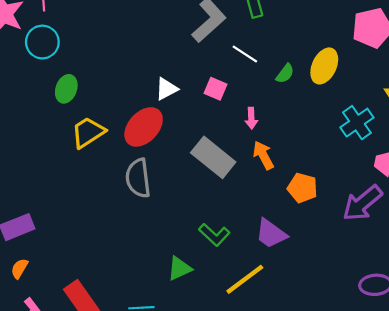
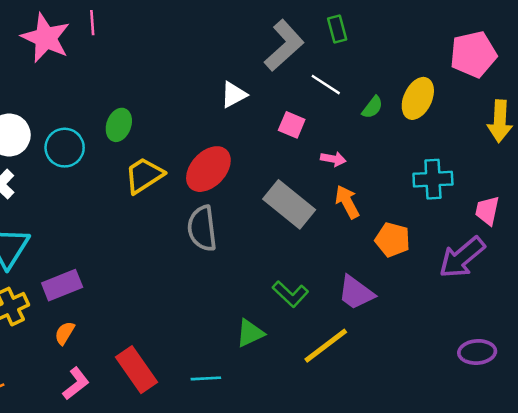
cyan circle: (42, 42) -> (65, 148), moved
white triangle: (166, 89) -> (234, 95), moved
pink arrow: (251, 118) -> (333, 159), turned -78
cyan cross: (357, 123) -> (433, 179), moved, turned 32

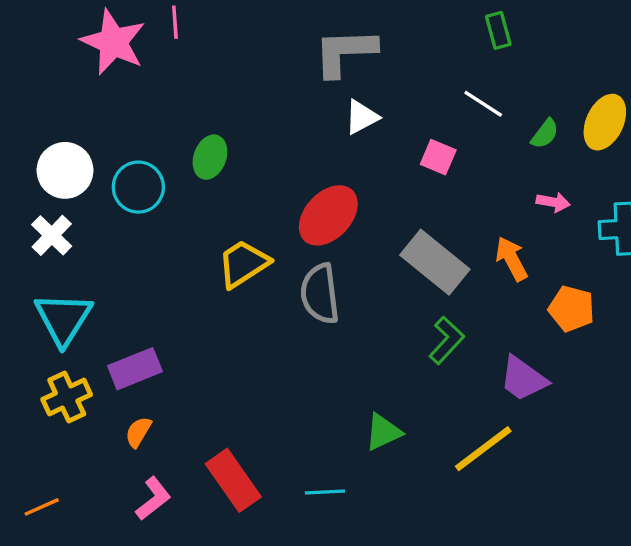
gray L-shape: (284, 45) -> (345, 52), moved, turned -140
pink arrow: (333, 159) -> (553, 202), moved
yellow trapezoid: (144, 175) -> (243, 264), moved
green L-shape: (290, 294) -> (447, 340), moved, turned -90

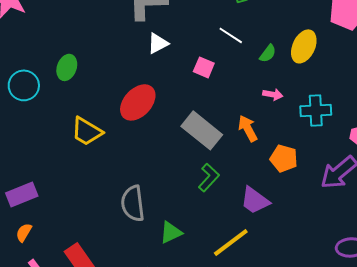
yellow trapezoid: (243, 264) -> (87, 131), turned -116
gray semicircle: (320, 294) -> (133, 203), moved

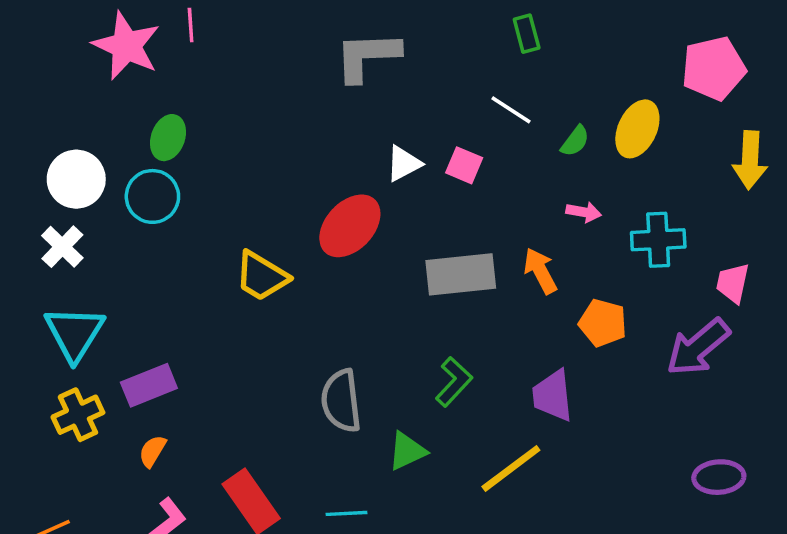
white triangle: (158, 43) -> (404, 164), moved
green ellipse: (67, 67) -> (168, 138), moved
gray rectangle: (202, 130) -> (461, 274), turned -45
green L-shape: (209, 177) -> (454, 382), moved
purple trapezoid: (255, 200) -> (553, 396), turned 48

